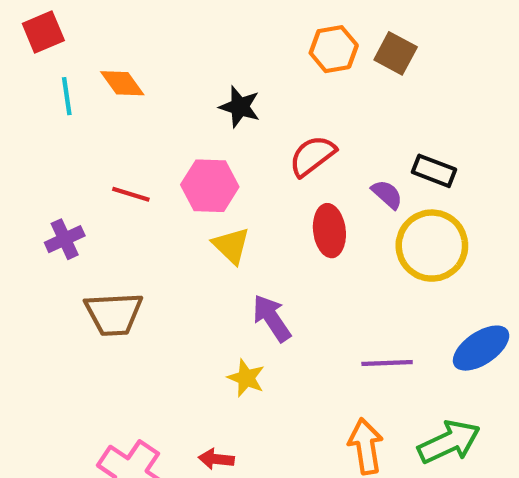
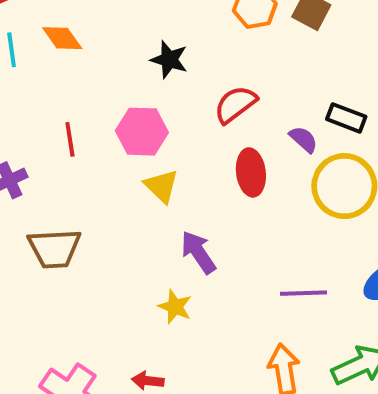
red line: (131, 194) -> (70, 139), turned 64

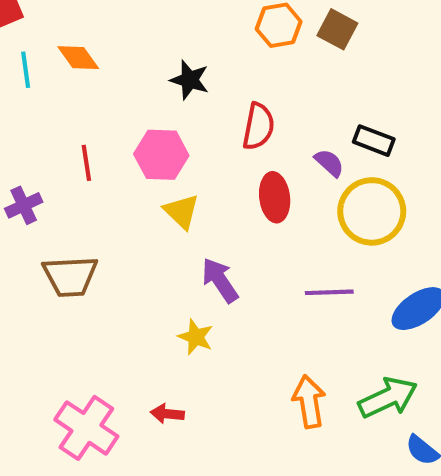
red semicircle: (235, 104) -> (258, 126), turned 138
purple line: (303, 293) -> (329, 292), moved

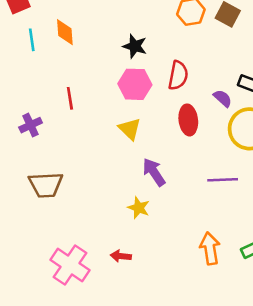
orange diamond: (78, 58) -> (65, 32), turned 32
pink hexagon: (161, 155) -> (135, 84), moved
brown trapezoid: (70, 276) -> (46, 185), moved

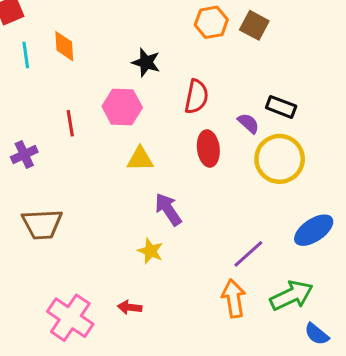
pink hexagon: (135, 84) -> (122, 107), moved
yellow triangle: (130, 129) -> (140, 159), turned -45
purple line: (223, 180) -> (248, 254), moved, turned -40

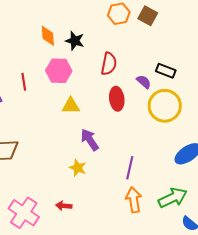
orange diamond: (64, 46) -> (48, 36), moved
purple line: (248, 254) -> (130, 168), moved, turned -35

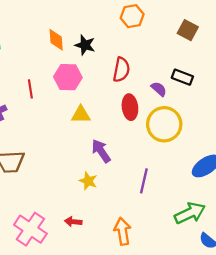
brown square: (148, 16) -> (188, 30), moved
yellow circle: (165, 106) -> (164, 124), moved
orange arrow: (134, 200) -> (122, 231), moved

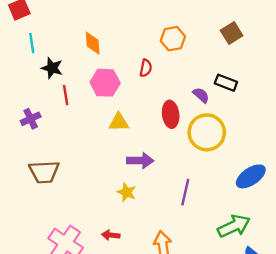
orange hexagon: (132, 16) -> (173, 39), moved
brown square: (188, 30) -> (232, 33), turned 30
black star: (85, 45) -> (52, 68), moved
red semicircle: (121, 70) -> (146, 68), moved, size x0.7
purple arrow: (101, 151) -> (140, 161), turned 125

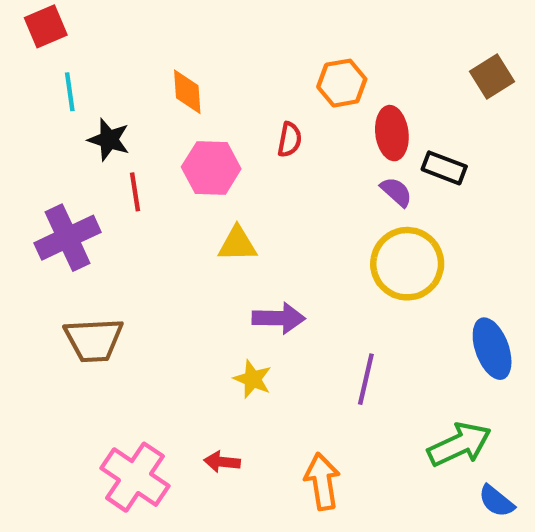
brown square: (232, 33) -> (492, 76), moved
red ellipse: (171, 114) -> (392, 133), moved
purple cross: (31, 119) -> (68, 238), size x1.6
blue ellipse: (251, 176) -> (492, 349), turned -76

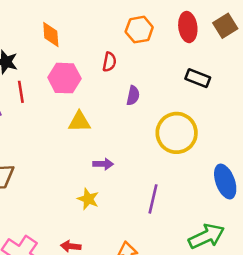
red ellipse: (392, 133) -> (188, 27), moved
purple semicircle: (396, 192) -> (133, 96), moved, turned 60
purple arrow: (279, 318) -> (103, 164), size x0.7

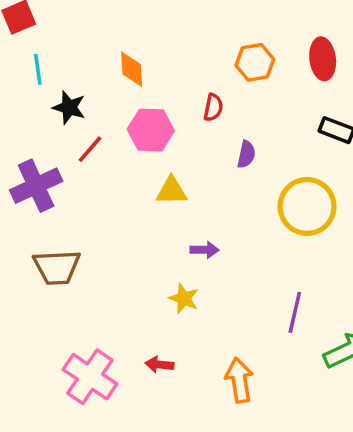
red line: (21, 92) -> (90, 149), turned 50
purple line: (153, 199) -> (295, 312), moved

